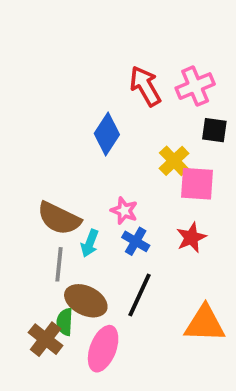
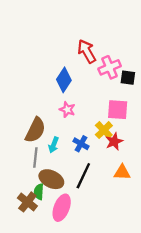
pink cross: (195, 86) -> (110, 67), moved
yellow cross: (174, 161) -> (104, 130), moved
pink star: (124, 211) -> (67, 110), moved
brown semicircle: (59, 218) -> (35, 130), turned -90
orange triangle: (205, 324) -> (122, 172), moved, size x0.7

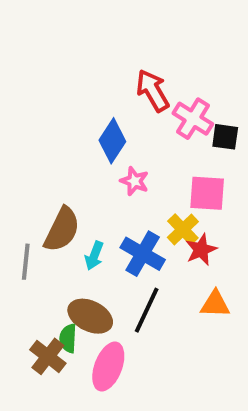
pink cross: (110, 67) -> (193, 119), turned -35
pink star: (67, 110) -> (135, 181), moved
blue cross: (81, 144) -> (143, 254), size x1.5
gray line: (35, 157) -> (26, 262), moved

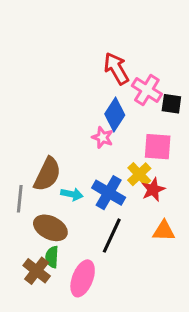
blue diamond: (112, 141) -> (115, 114), moved
cyan arrow: (94, 256) -> (72, 194), turned -100
brown ellipse: (90, 316) -> (50, 228), moved

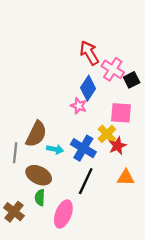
black square: (171, 104) -> (132, 80), turned -35
brown cross: (37, 271) -> (14, 212), moved

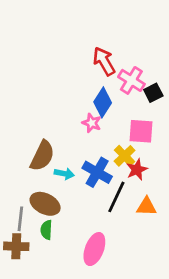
gray line: (15, 153) -> (20, 219), moved
black line: (86, 181) -> (116, 197), moved
brown cross: (14, 212) -> (16, 246), turned -36
pink ellipse: (63, 214) -> (94, 249), moved

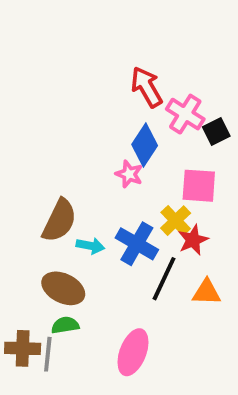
gray line: (20, 219) -> (48, 354), moved
green semicircle: (46, 230) -> (65, 325), turned 78

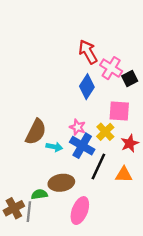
pink star: (129, 174) -> (78, 127), moved
red star: (193, 240) -> (130, 143), moved
brown ellipse: (63, 288) -> (61, 183), moved, turned -35
brown cross: (23, 348) -> (14, 208), turned -30

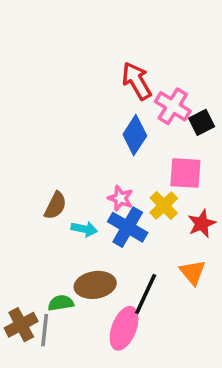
brown semicircle: (36, 132) -> (55, 205), size x0.7
black line: (98, 167) -> (146, 294), moved
orange triangle: (124, 175) -> (193, 272), turned 48

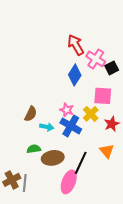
green semicircle: (61, 303) -> (34, 149), moved

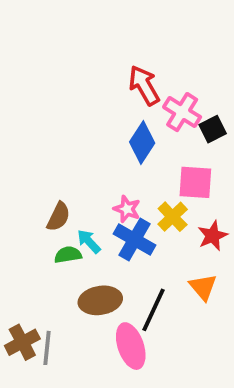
cyan arrow: (47, 127) -> (89, 241), turned -144
green semicircle: (34, 149) -> (68, 255), moved
pink ellipse: (69, 182) -> (131, 346), turned -40

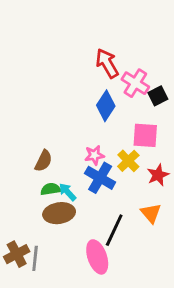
pink star: (127, 209) -> (94, 155), turned -30
cyan arrow: (89, 241) -> (68, 192), moved
brown ellipse: (100, 300) -> (59, 213), moved

